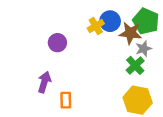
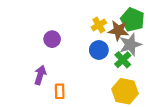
blue circle: (110, 21) -> (99, 50), moved
yellow cross: (96, 26) -> (99, 25), moved
gray star: (144, 49) -> (130, 45), size x1.5

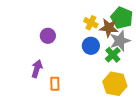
yellow cross: (99, 25) -> (91, 23), turned -32

